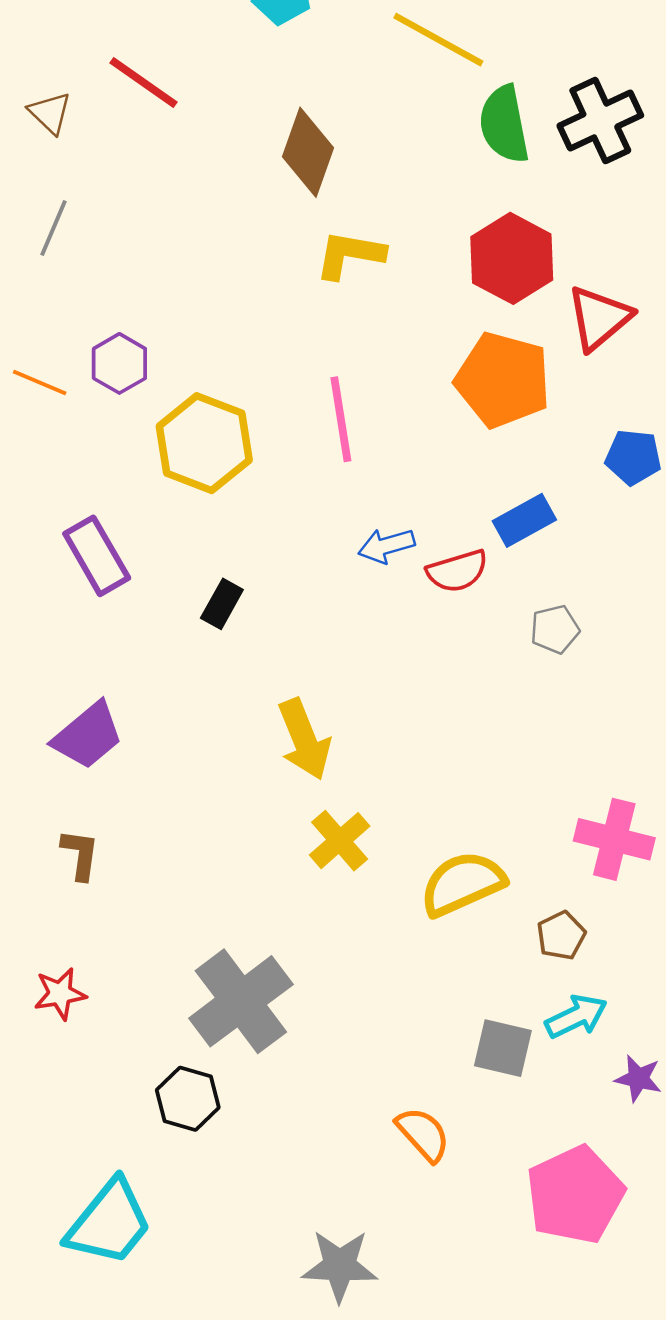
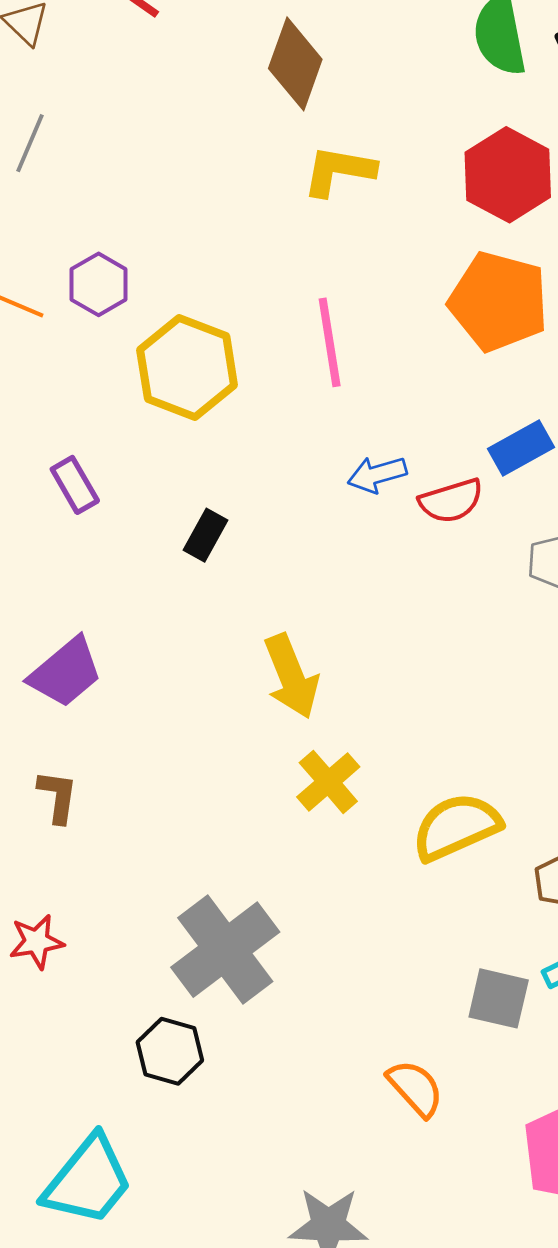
purple rectangle: (97, 556) -> (75, 485), size x0.7

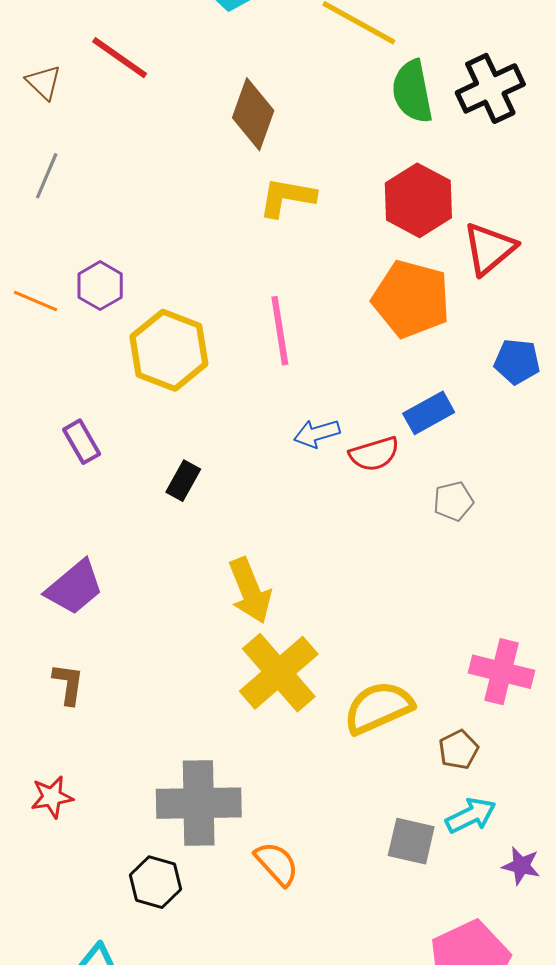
yellow cross: (328, 782) -> (279, 673), size x1.6
gray cross: (225, 950) -> (199, 803), turned 36
orange semicircle: (415, 1088) -> (277, 864), moved

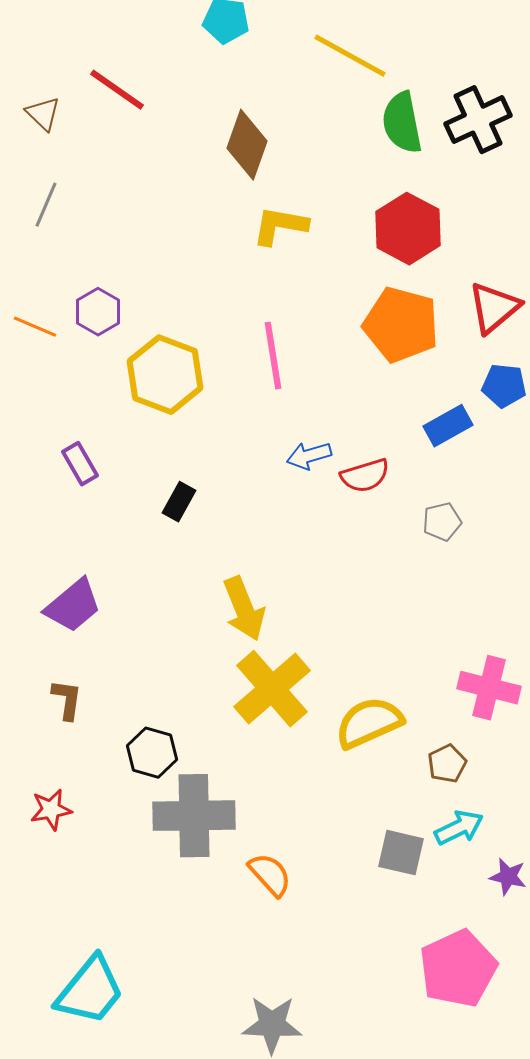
red triangle: (489, 249) -> (494, 308), moved
blue rectangle: (429, 413) -> (448, 426), moved
black hexagon: (156, 882) -> (152, 753), moved

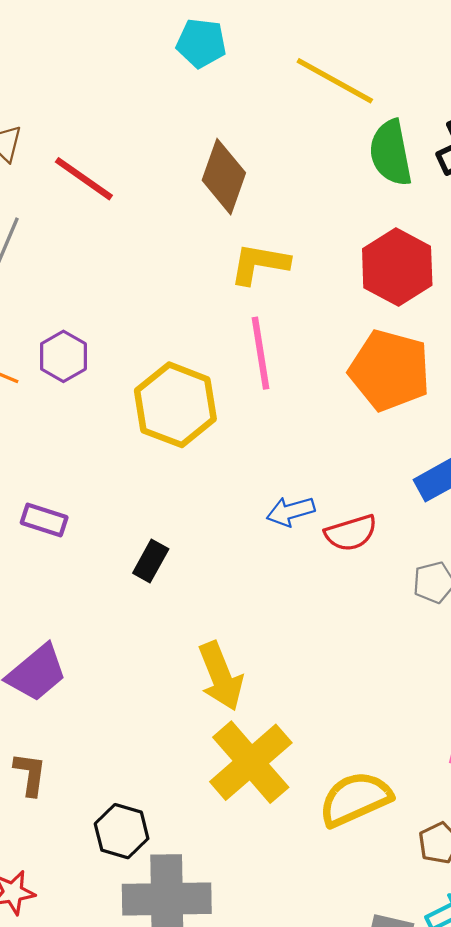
red line: (117, 90) -> (84, 179), moved
pink line: (273, 356) -> (260, 353), moved
yellow hexagon: (165, 375) -> (175, 405), moved
purple rectangle: (80, 464) -> (44, 520), turned -42

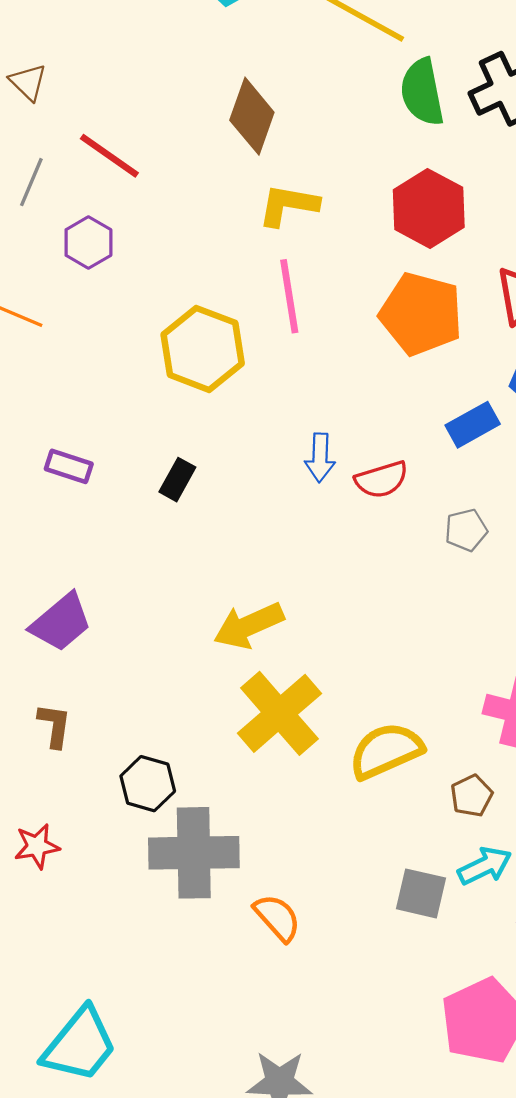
red line: (84, 179) -> (109, 156), moved
purple hexagon: (63, 356) -> (88, 242), moved
blue arrow: (291, 511) -> (320, 458), turned -72
black rectangle: (151, 561) -> (177, 480), moved
yellow arrow: (221, 676) -> (249, 626), turned 88

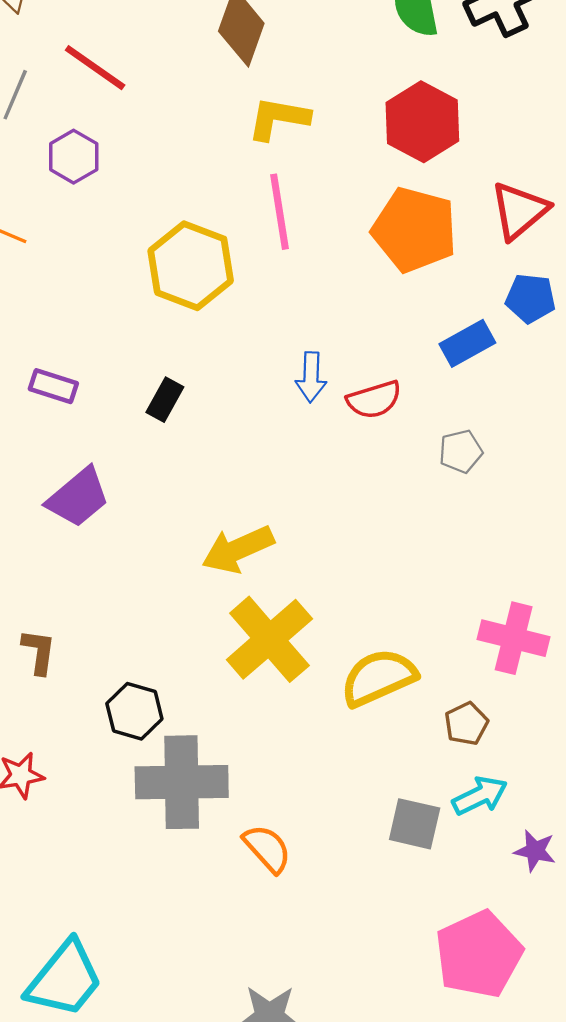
purple trapezoid: (61, 622) -> (78, 498), moved

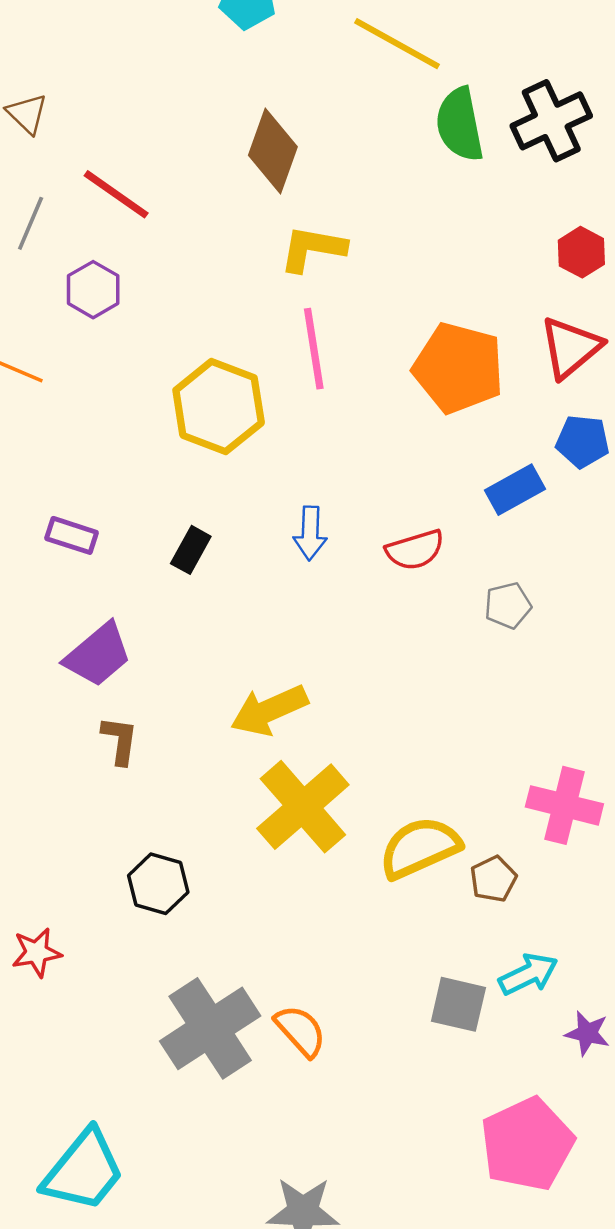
red hexagon: (422, 122) -> (581, 252), moved, size x0.6
blue arrow: (311, 377) -> (310, 533), moved
brown L-shape: (39, 652) -> (120, 740), moved
brown pentagon: (466, 724) -> (493, 879), moved
gray cross: (182, 782) -> (210, 1028), moved, turned -32

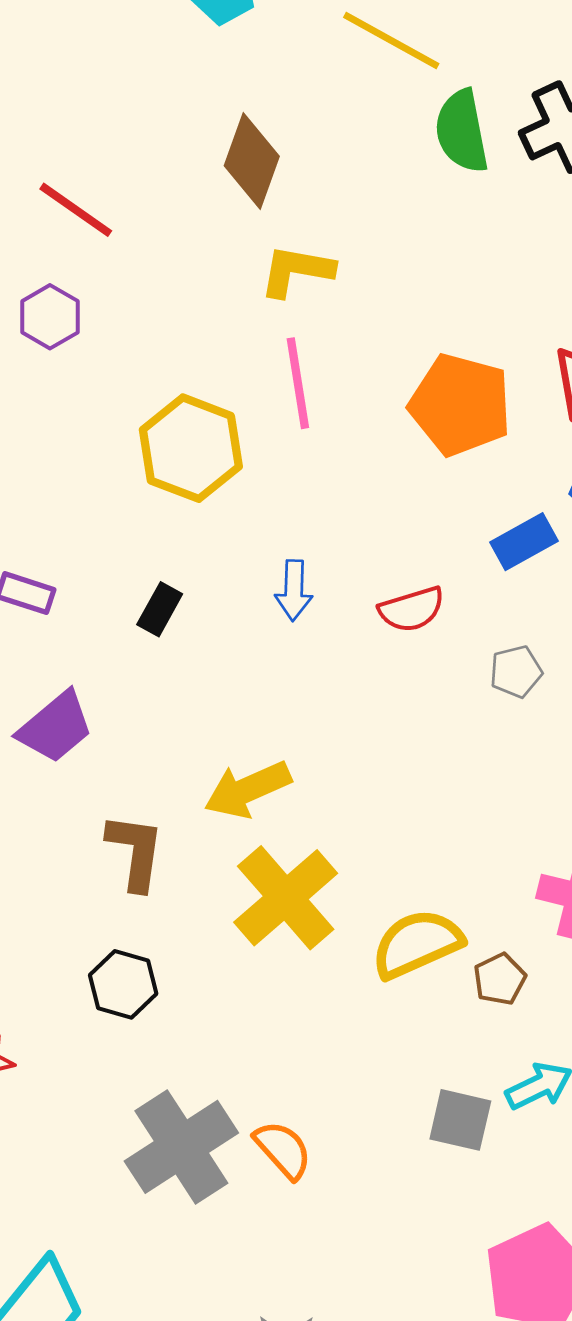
brown L-shape: (120, 740) -> (135, 852), moved, size x1.4

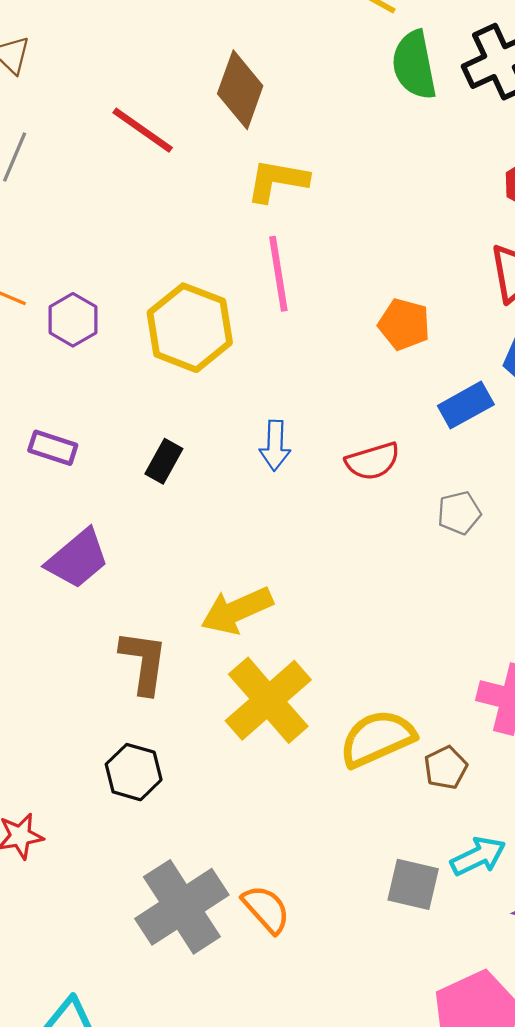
red line: (76, 210) -> (143, 130), moved
purple hexagon: (50, 317) -> (73, 320), moved
orange pentagon: (460, 405) -> (404, 324), moved, size x0.6

